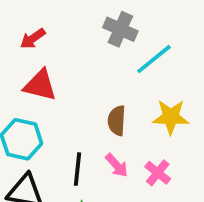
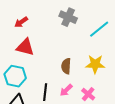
cyan line: (154, 59) -> (99, 29), moved
pink arrow: (117, 165) -> (66, 90), turned 88

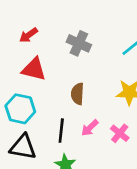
gray cross: (68, 17) -> (79, 43), moved
brown semicircle: (66, 66) -> (78, 94), moved

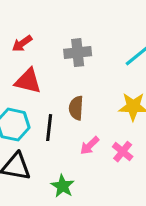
gray cross: (79, 43) -> (78, 53), turned -30
black line: (61, 131) -> (49, 128), moved

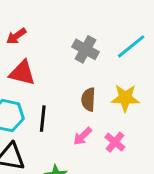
gray cross: (78, 53) -> (85, 49), moved, turned 35
brown semicircle: (76, 108) -> (88, 99), moved

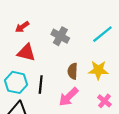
gray cross: (85, 49) -> (60, 36), moved
pink arrow: (83, 136) -> (68, 97), size x1.5
pink cross: (115, 142) -> (104, 101), moved

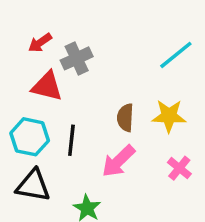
gray cross: (60, 36) -> (77, 58), moved, turned 36

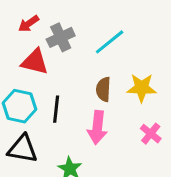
cyan line: (176, 55) -> (110, 42), moved
pink arrow: (118, 161) -> (97, 127), turned -40

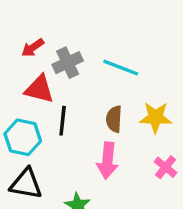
cyan line: (110, 42) -> (121, 68), turned 60
black line: (56, 109) -> (63, 121), moved

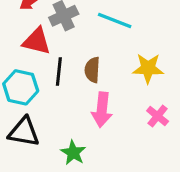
brown semicircle: (114, 119) -> (92, 70), moved

